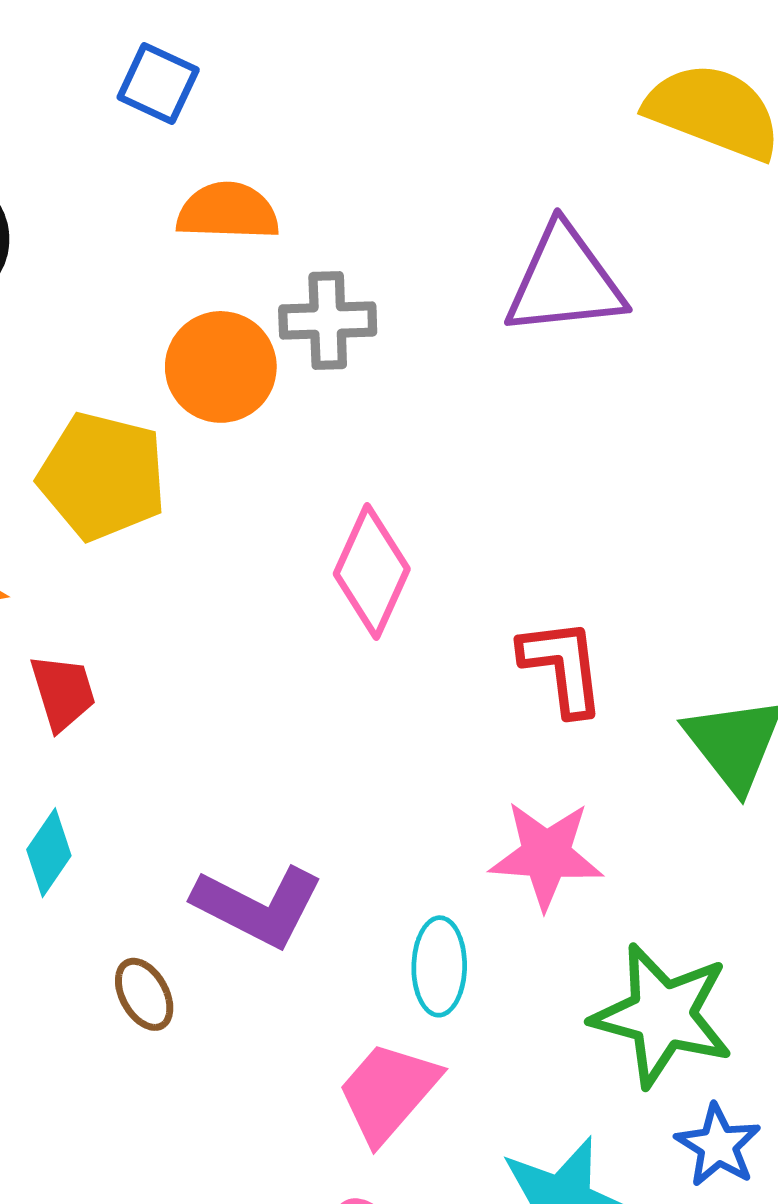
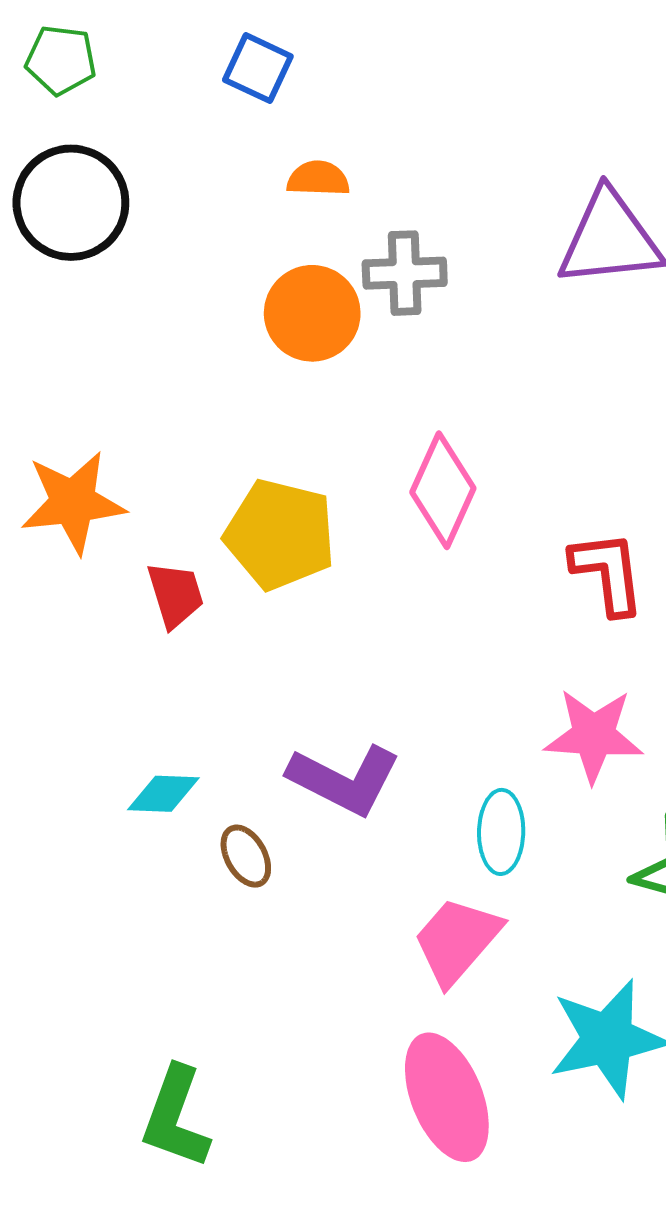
orange semicircle: (228, 211) -> (318, 179), size x0.7
yellow pentagon: (102, 476) -> (280, 534), moved
cyan diamond: (49, 853) -> (163, 794), moved, turned 58

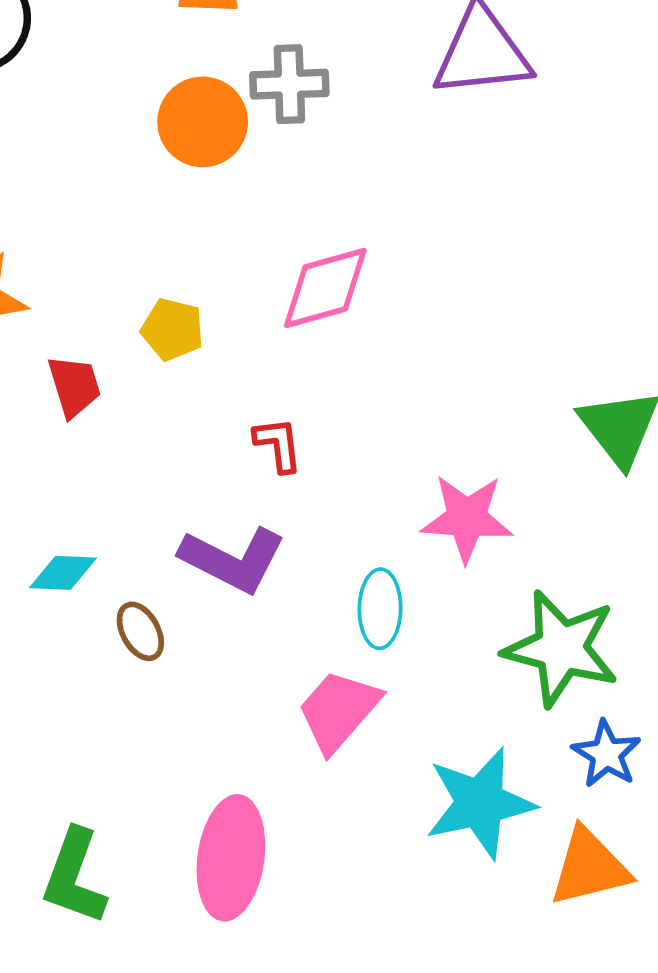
pink diamond: (443, 490) -> (325, 288), turned 50
yellow pentagon: (280, 534) -> (172, 329), size x0.6
red L-shape: (608, 573) -> (278, 445), moved, size x0.7
pink ellipse: (447, 1097) -> (231, 858), moved, turned 30

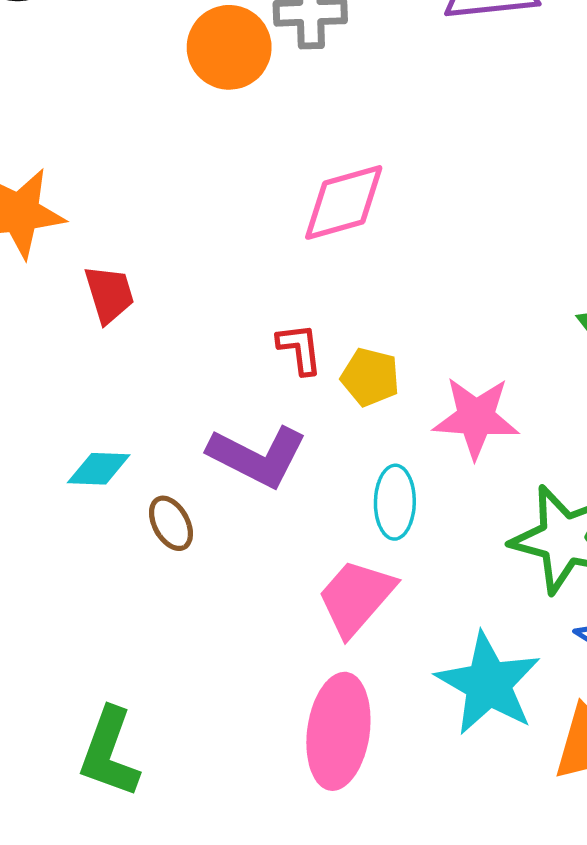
yellow pentagon: (172, 329) -> (370, 377), moved
cyan star: (480, 803) -> (488, 684), turned -30
pink ellipse: (231, 858) -> (338, 731), moved

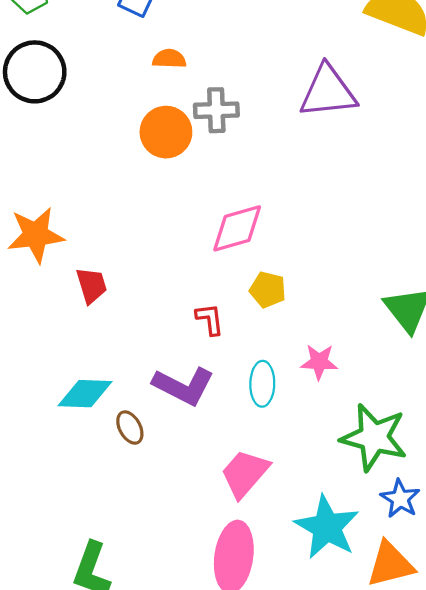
yellow pentagon: (370, 377) -> (268, 290), moved
pink star: (476, 418) -> (319, 362), size x0.7
cyan diamond: (99, 469) -> (85, 394), size x1.4
cyan ellipse: (395, 502) -> (262, 384), moved

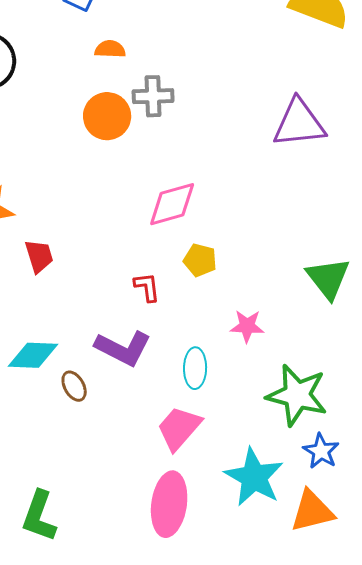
purple triangle: (328, 92) -> (299, 123), moved
cyan ellipse: (262, 384) -> (195, 368), moved

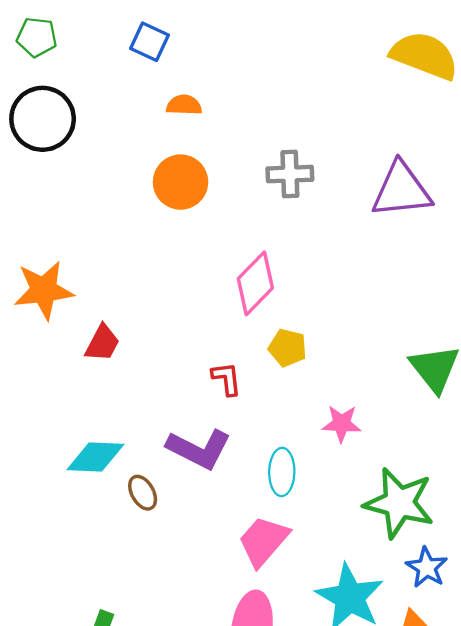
gray cross: (153, 96) -> (290, 174), moved
pink diamond: (172, 204) -> (255, 283), turned -30
red trapezoid: (39, 256) -> (102, 343), turned 45

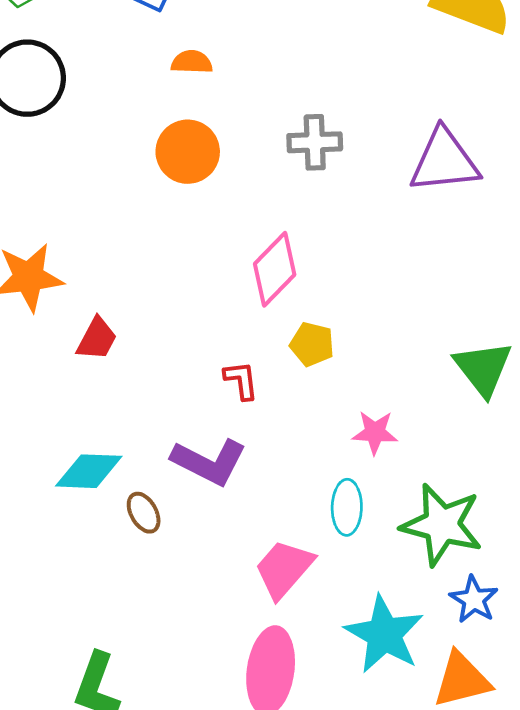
cyan ellipse: (282, 472) -> (347, 507), moved

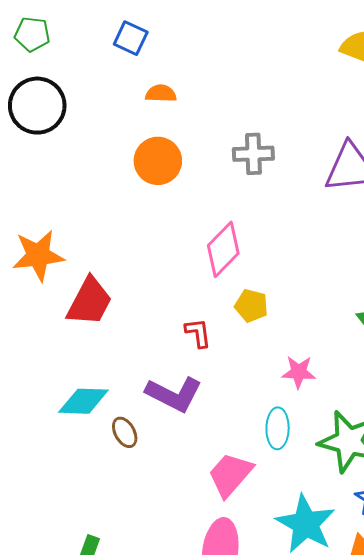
red trapezoid: (97, 339) -> (89, 302), size x1.5

